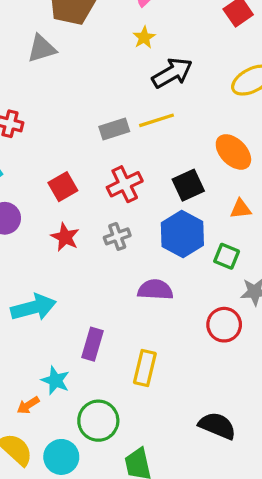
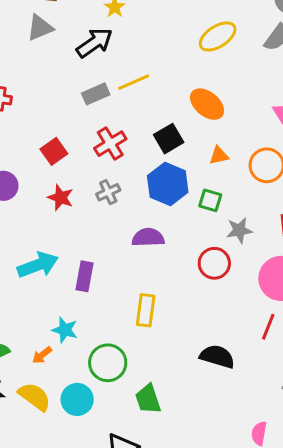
gray triangle: (42, 48) -> (40, 28), moved
black arrow: (172, 73) -> (94, 43), moved
purple rectangle: (92, 344) -> (84, 276), moved

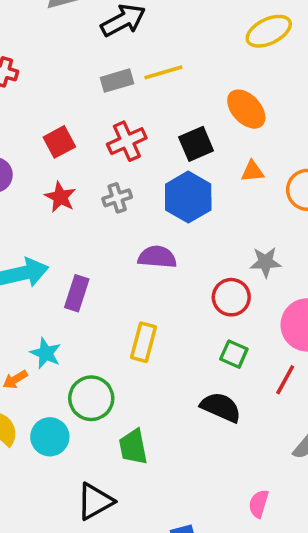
green square: (210, 200) -> (234, 354), moved

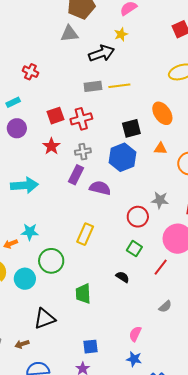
red cross: (127, 141) -> (81, 119), moved
purple rectangle: (77, 293) -> (76, 175), moved
cyan star: (46, 353) -> (30, 232), turned -30
black semicircle: (221, 407) -> (123, 277), size x0.6
green trapezoid: (133, 447) -> (83, 294), moved

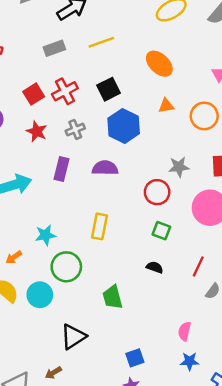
gray rectangle: (93, 86) -> (54, 48), moved
black square: (131, 128) -> (108, 89), moved
purple rectangle: (76, 175) -> (62, 169), moved
cyan star: (30, 232) -> (45, 235), moved
red line: (161, 267) -> (198, 266), moved

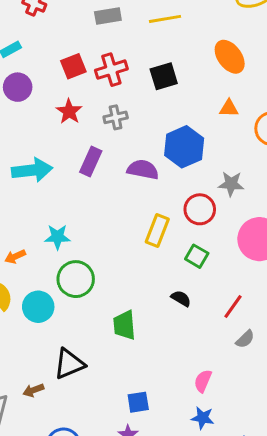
blue hexagon: (124, 126) -> (184, 147), moved
yellow rectangle: (99, 226) -> (157, 230), moved
brown arrow: (53, 373) -> (33, 390), moved

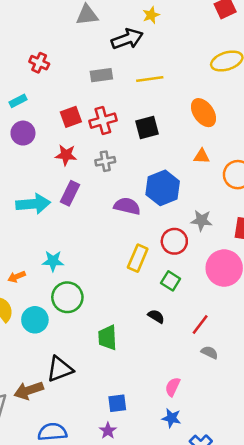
red star: (69, 111) -> (66, 155), turned -30
purple rectangle: (91, 161) -> (70, 193), moved
gray semicircle: (245, 339) -> (210, 352), turned -112
brown arrow: (33, 390) -> (29, 390), size x1.6

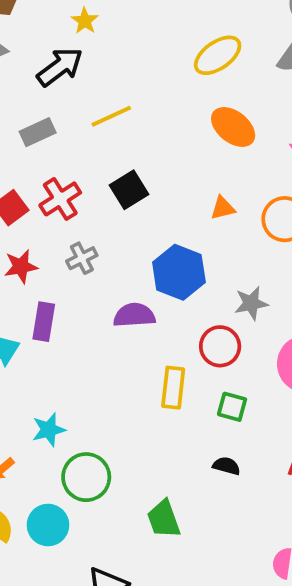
orange ellipse: (203, 113) -> (233, 127), moved

